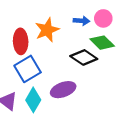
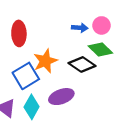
orange star: (47, 30) -> (45, 61), moved
red ellipse: (21, 41) -> (19, 33), moved

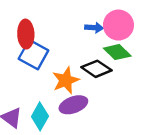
pink circle: (102, 25) -> (118, 25), size x1.5
orange star: (45, 61) -> (66, 80), moved
blue square: (26, 76) -> (34, 55), moved, turned -30

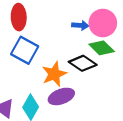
red ellipse: (26, 34) -> (19, 17), moved

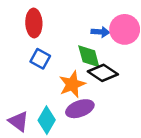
green diamond: (102, 48) -> (89, 56), moved, turned 30
blue square: (25, 50) -> (40, 59), size x0.7

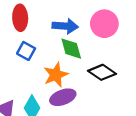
blue arrow: (100, 32) -> (65, 26), moved, size x1.5
black diamond: (103, 73) -> (102, 72), moved

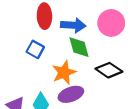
red ellipse: (20, 18) -> (44, 16), moved

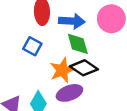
black diamond: (109, 70) -> (84, 68), moved

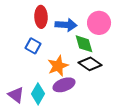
green diamond: (78, 44) -> (84, 44), moved
black diamond: (84, 68) -> (90, 64), moved

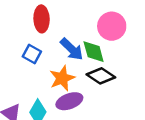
blue arrow: (66, 25) -> (72, 49), moved, turned 40

